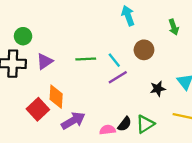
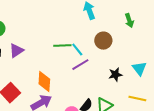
green line: (86, 59) -> (62, 46), moved
orange diamond: (56, 97) -> (44, 82), moved

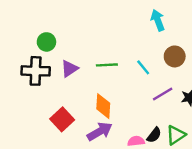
green line: (62, 46) -> (107, 65), moved
purple line: (80, 65) -> (163, 94), moved

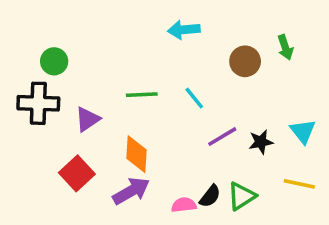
cyan arrow: (158, 20) -> (184, 30), moved, turned -75
brown circle: (175, 56) -> (245, 61), moved
purple triangle: (69, 69) -> (87, 119), moved

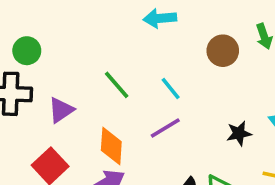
green line: (142, 95) -> (117, 85), turned 52
purple line: (222, 137) -> (165, 128), moved

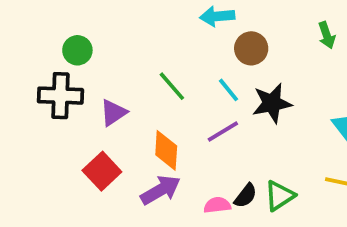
brown circle: (223, 51) -> (251, 48), moved
black star: (239, 133) -> (272, 103), moved, size x1.5

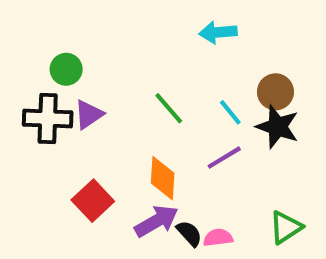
brown circle: (251, 48) -> (275, 92), moved
black star: (272, 103) -> (278, 127), turned 30
purple triangle: (113, 113) -> (89, 114), moved
black semicircle: (246, 196) -> (189, 233), moved, turned -80

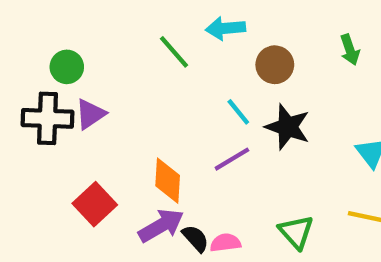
brown circle: (275, 92) -> (275, 65), moved
green line: (169, 108) -> (174, 52), moved
green triangle: (286, 227) -> (296, 232), turned -39

